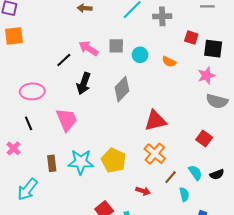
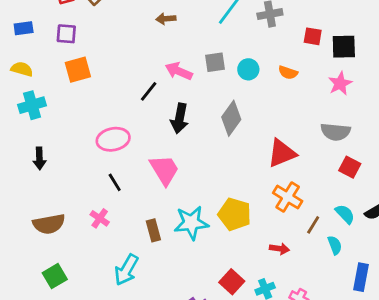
gray semicircle: (217, 101) -> (336, 132), moved

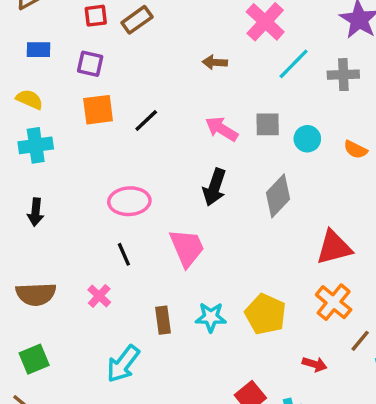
black line: (149, 91) -> (146, 120), moved
cyan star: (191, 223) -> (211, 317), size x0.7

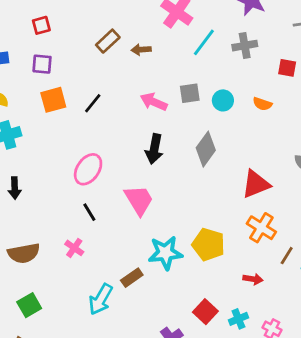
brown rectangle: (137, 20) -> (108, 41), moved
pink ellipse: (129, 201) -> (88, 169), turned -44
cyan star: (211, 317) -> (165, 253), size x1.4
brown rectangle: (163, 320) -> (132, 278), moved, turned 70

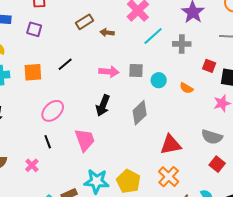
orange square: (53, 100) -> (33, 72), moved
pink arrow: (154, 102) -> (109, 72), turned 150

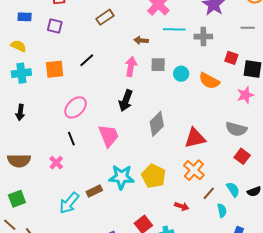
brown arrow: (107, 33) -> (141, 40), moved
cyan line: (153, 36) -> (174, 29), turned 45
pink arrow: (109, 72) -> (131, 66), turned -84
orange semicircle: (186, 88) -> (209, 81), size x1.5
gray diamond: (140, 113) -> (157, 124), moved

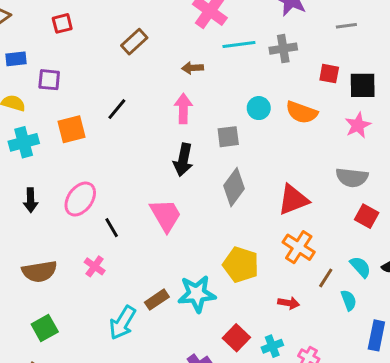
purple square: (55, 26) -> (49, 80), moved
gray square: (158, 65) -> (228, 137), moved
pink ellipse: (76, 107) -> (80, 199), moved
cyan star: (121, 177) -> (197, 294), moved

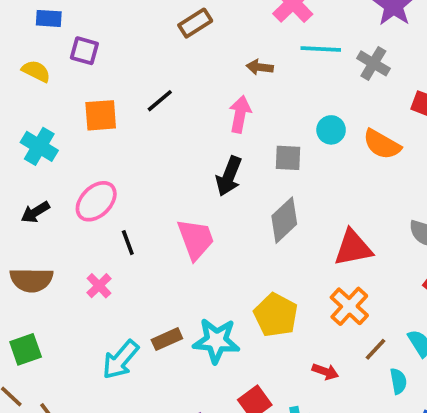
gray cross: (283, 49) -> (373, 63), turned 30
cyan cross: (24, 142) -> (39, 146), moved, turned 36
black arrow: (31, 200) -> (35, 212), moved, turned 50

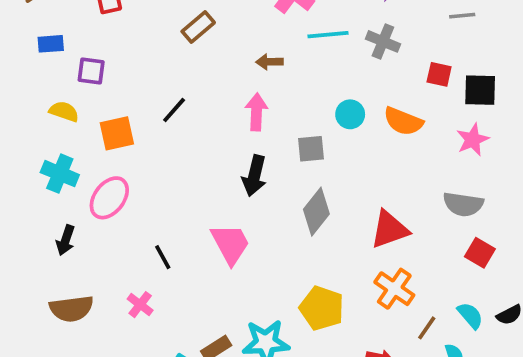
yellow semicircle: (36, 71) -> (64, 111), moved
pink ellipse: (96, 201) -> (109, 198), moved
black arrow: (35, 212) -> (66, 240), turned -32

